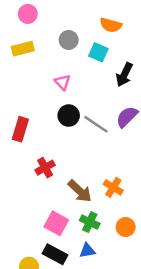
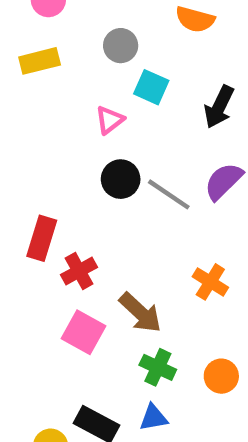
cyan square: (98, 52) -> (151, 87), moved
pink triangle: (62, 82) -> (110, 120), turned 35
red rectangle: (20, 129) -> (42, 238), moved
orange cross: (113, 187) -> (210, 282), moved
pink square: (56, 223) -> (83, 332), moved

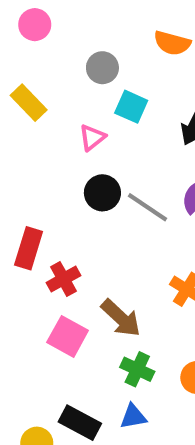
yellow rectangle: (40, 61) -> (29, 103), moved, turned 60

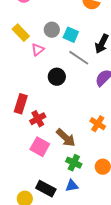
gray circle: (102, 68) -> (52, 30), moved
pink triangle: (92, 137) -> (38, 50), moved
gray line: (148, 207) -> (79, 58), moved

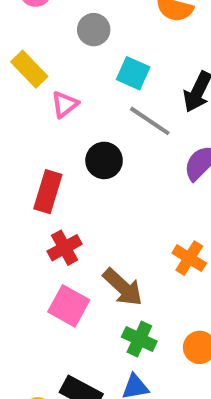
gray circle: (52, 30) -> (94, 30), moved
red rectangle: (21, 104) -> (48, 192), moved

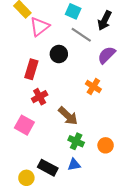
pink triangle: (65, 104) -> (40, 27), size x1.5
orange cross: (189, 258) -> (93, 86), moved
pink square: (69, 306) -> (24, 125), moved

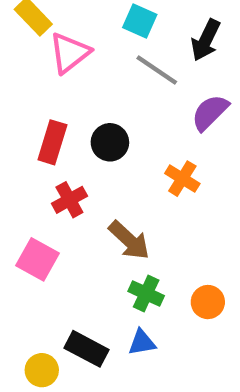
black circle: (59, 54) -> (110, 142), moved

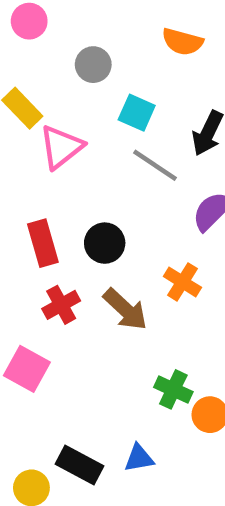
red rectangle: (52, 142) -> (43, 243), turned -33
brown arrow: (129, 240) -> (125, 309), moved
green cross: (146, 294) -> (173, 389), moved

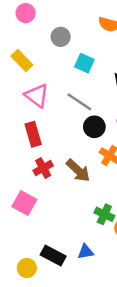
pink triangle: (61, 147) -> (37, 96), moved, turned -45
gray line: (155, 165) -> (79, 102), moved
black circle: (105, 243) -> (94, 127), moved

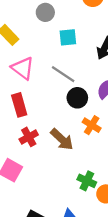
cyan square: (84, 63) -> (68, 37), turned -30

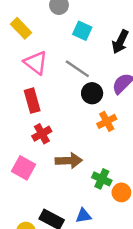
cyan square: (68, 37) -> (82, 31), turned 30
orange cross: (92, 125) -> (107, 121), turned 30
brown arrow: (62, 139) -> (69, 161), moved, turned -45

